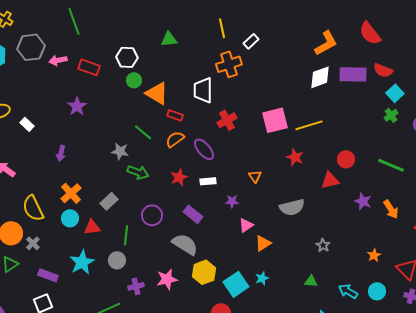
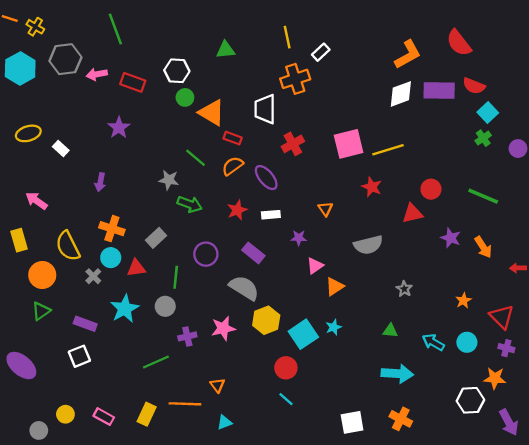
orange cross: (71, 193) -> (112, 229), turned -30
gray cross: (33, 243) -> (93, 276), moved

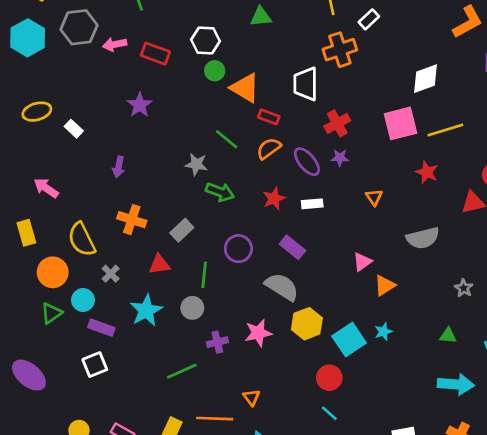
white diamond: (401, 94) -> (426, 79), moved
purple star: (299, 238) -> (340, 158), moved
cyan circle: (111, 258) -> (83, 300), moved

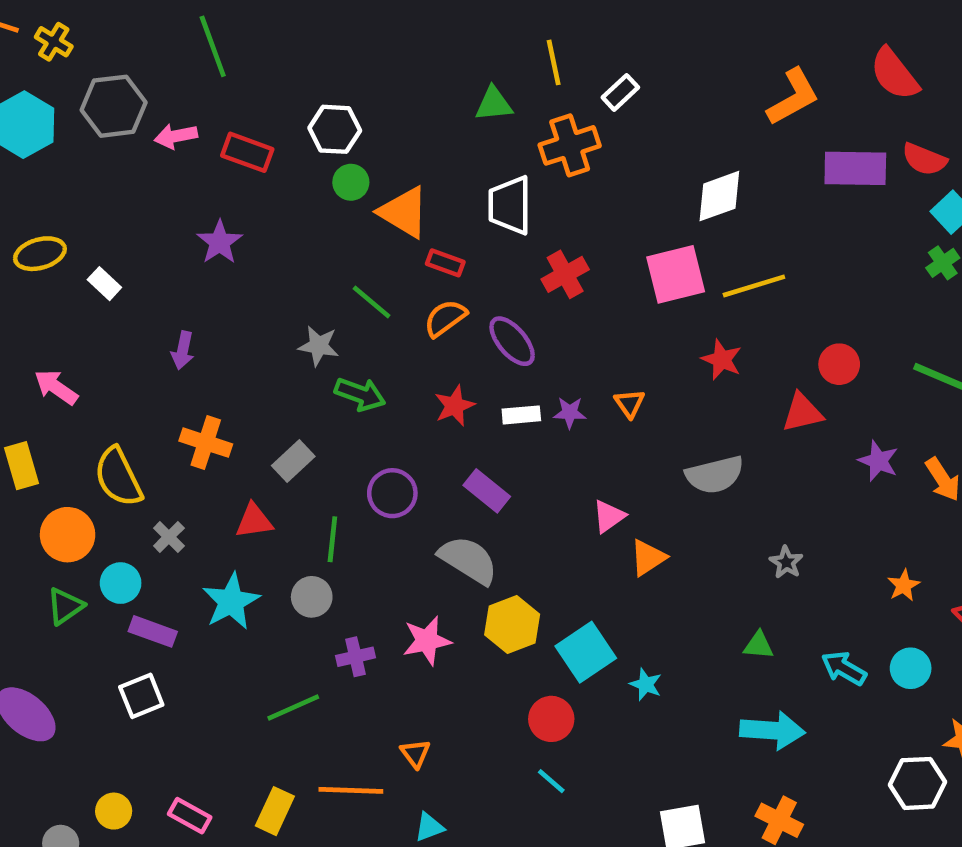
green triangle: (261, 17) -> (494, 104), moved
purple star: (340, 158) -> (570, 413), moved
cyan star: (383, 332) -> (646, 684), moved, turned -30

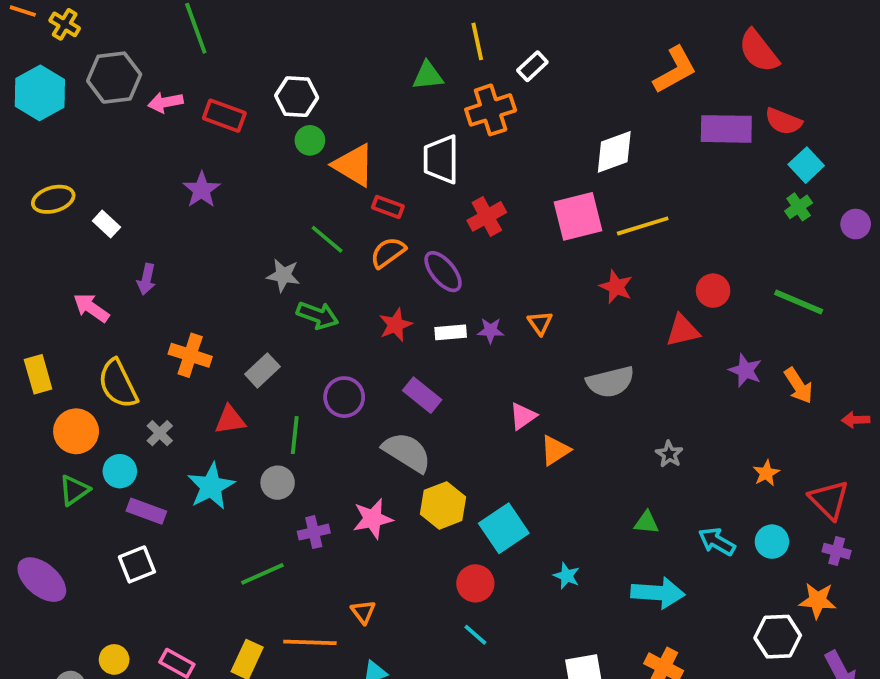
purple arrow: (183, 350) -> (146, 279), moved
pink arrow: (56, 387) -> (91, 308), moved
cyan star: (646, 684) -> (567, 576), moved

